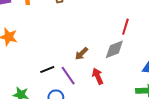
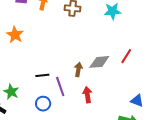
gray diamond: (114, 49) -> (99, 62), moved
brown arrow: (81, 54) -> (78, 70), turned 128

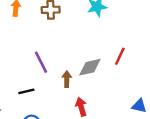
purple line: (60, 86) -> (41, 62), moved

